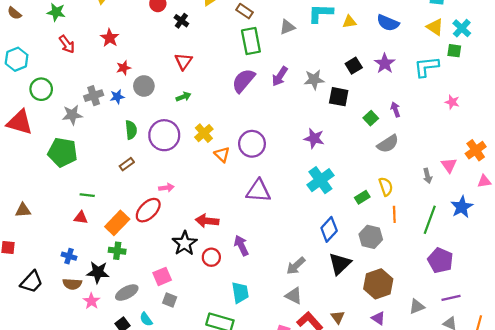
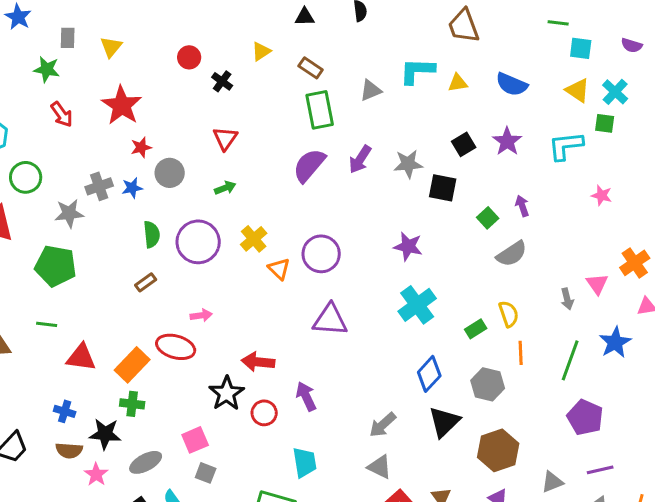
red star: (110, 38) -> (122, 105), size x1.5
green line: (87, 195) -> (47, 324), moved
red ellipse: (148, 210) -> (176, 347), turned 60
red triangle: (81, 218) -> (81, 357), size x1.5

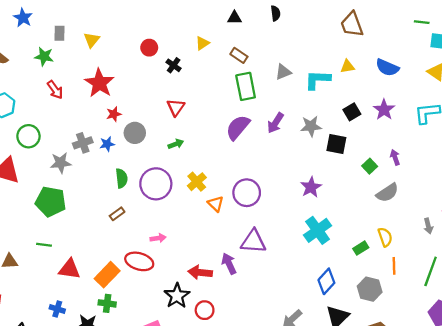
cyan L-shape: (417, 71) -> (318, 80), moved
purple star: (408, 246) -> (311, 187), turned 30
purple arrow: (306, 396) -> (229, 264), moved

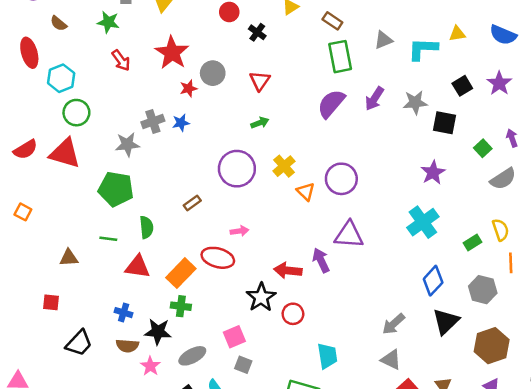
gray circle: (135, 133) -> (213, 73), moved
green circle: (28, 136) -> (76, 113), moved
green semicircle: (122, 178) -> (146, 227), moved
purple star: (311, 187) -> (433, 172), moved

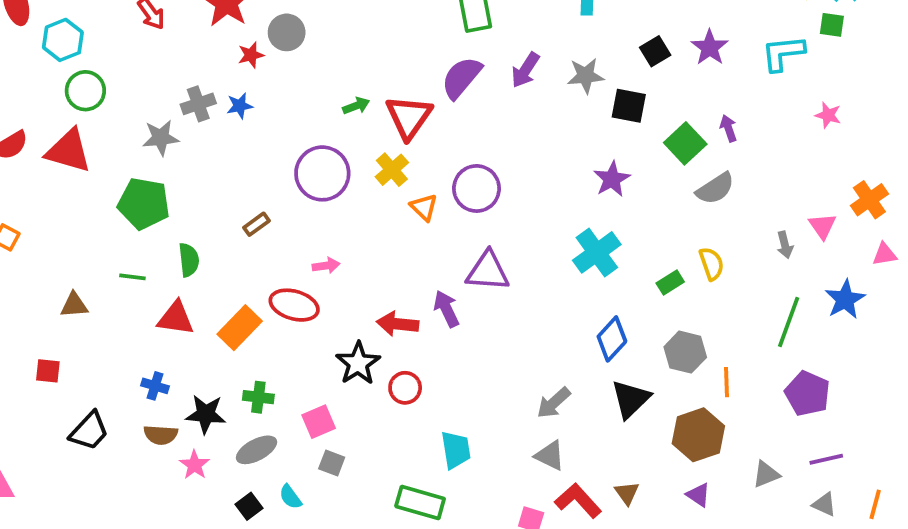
red triangle: (260, 81) -> (409, 117), moved, size x1.5
green square: (483, 148) -> (685, 143), size x1.5
orange line: (511, 263) -> (727, 382), moved
green cross: (181, 306) -> (258, 397), moved

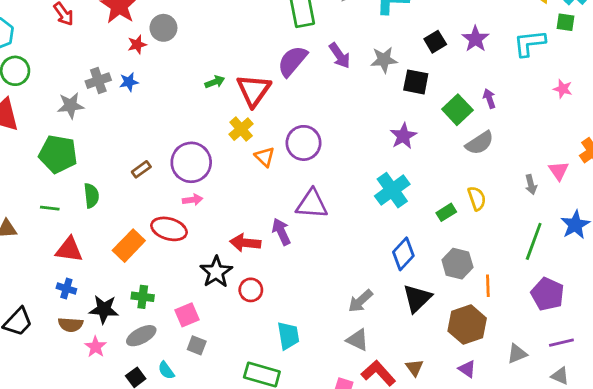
purple arrow: (525, 70) -> (340, 56), turned -68
purple circle: (322, 173) -> (191, 162), moved
red triangle: (176, 318) -> (69, 250), moved

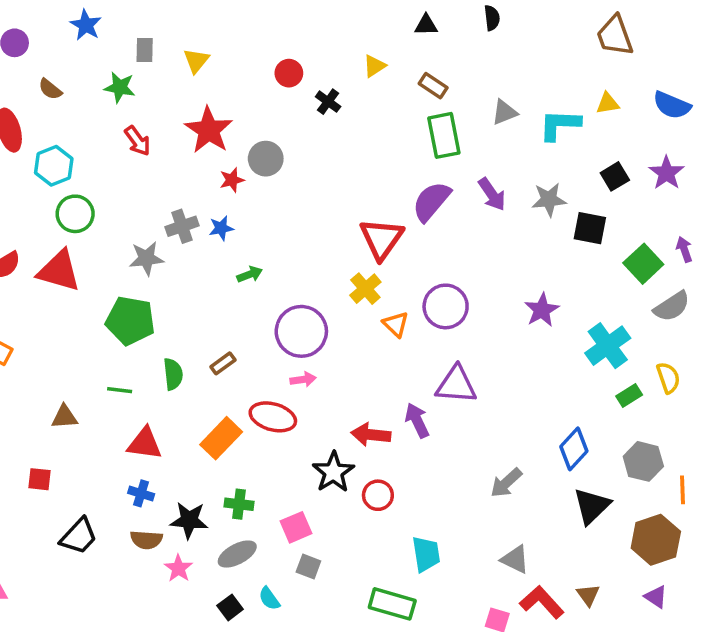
green arrow: (215, 82) -> (250, 274), moved
purple star: (403, 136) -> (542, 310), moved
brown rectangle: (141, 169) -> (223, 363), moved
cyan cross: (392, 190) -> (608, 346), moved
gray arrow: (360, 301) -> (506, 483), moved

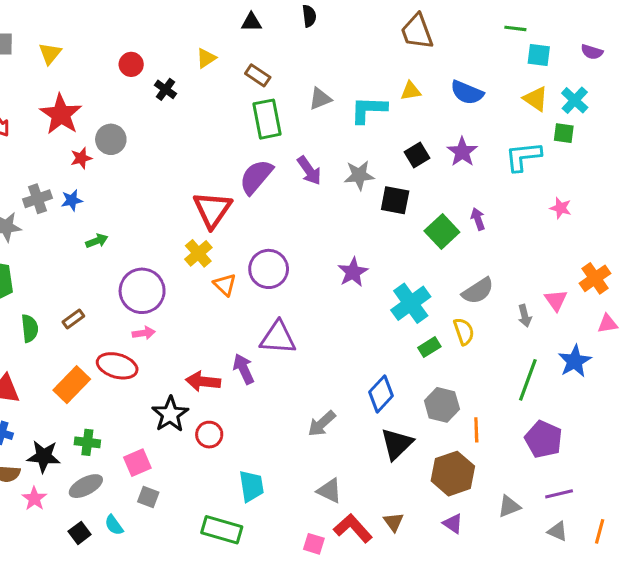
gray semicircle: (672, 306) -> (478, 291), moved

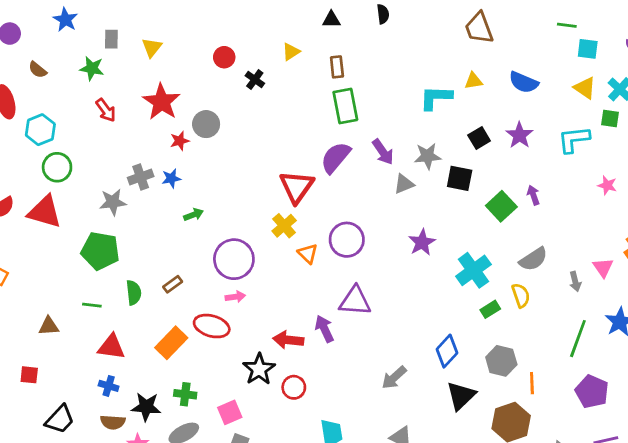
brown rectangle: (258, 75) -> (337, 67), turned 50
gray triangle: (320, 99) -> (404, 184), moved

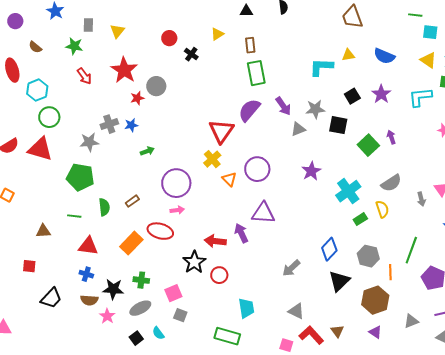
green line: (578, 339) -> (411, 250), moved

